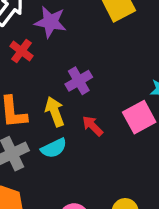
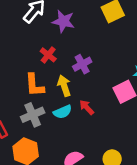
red cross: (21, 51) -> (48, 55), moved
red arrow: (93, 126) -> (87, 107), moved

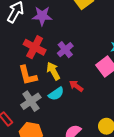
red cross: (48, 55) -> (35, 47), size x1.5

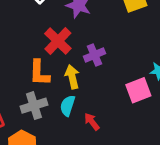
red arrow: (76, 86) -> (92, 122), moved
cyan semicircle: (56, 94) -> (68, 106), turned 126

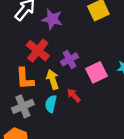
pink square: (138, 90) -> (96, 72), moved
red arrow: (92, 122) -> (74, 95), moved

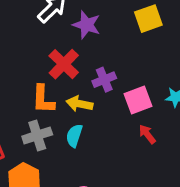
yellow arrow: (53, 79) -> (79, 104), turned -66
red arrow: (74, 95) -> (147, 134), moved

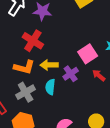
purple cross: (104, 80) -> (71, 74), moved
orange L-shape: (43, 99) -> (24, 67), turned -65

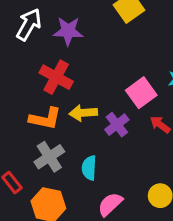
cyan semicircle: (50, 87) -> (89, 168), moved

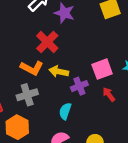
cyan semicircle: (89, 168) -> (65, 111), moved

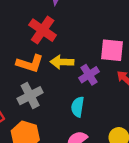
pink square: (102, 69) -> (112, 50), turned 36

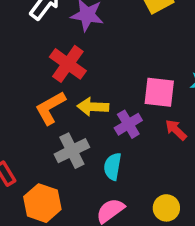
orange L-shape: (30, 63) -> (50, 108), turned 132
gray cross: (30, 96) -> (72, 151), moved

